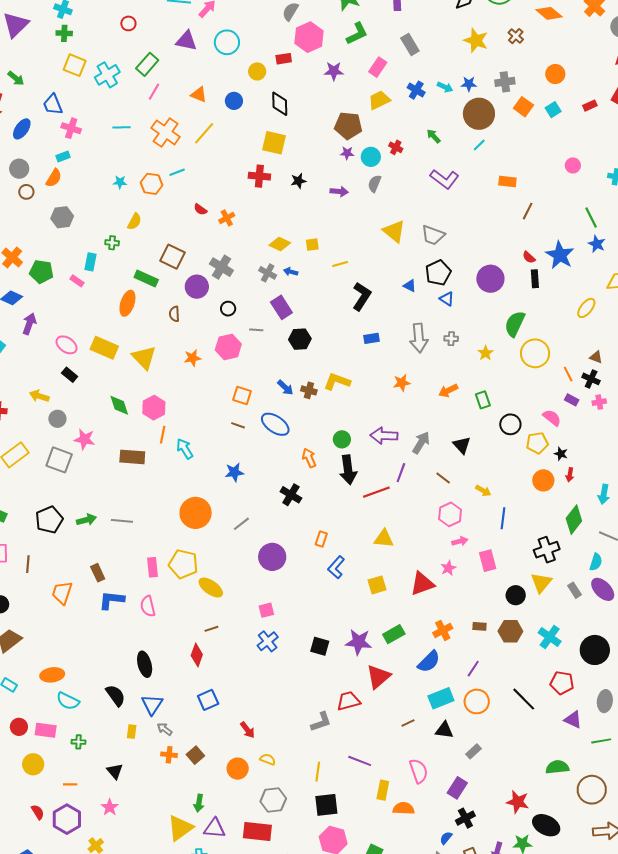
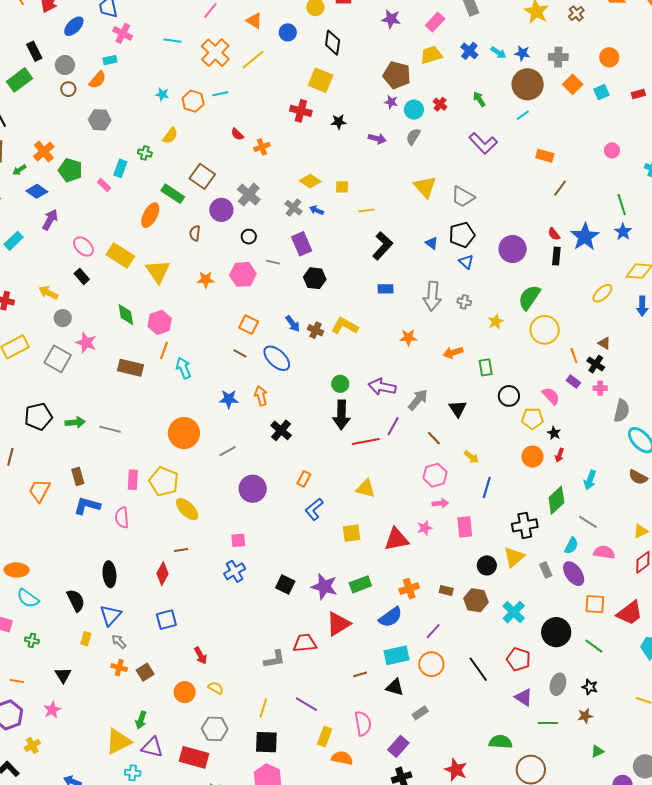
orange arrow: (309, 458) -> (261, 396), moved

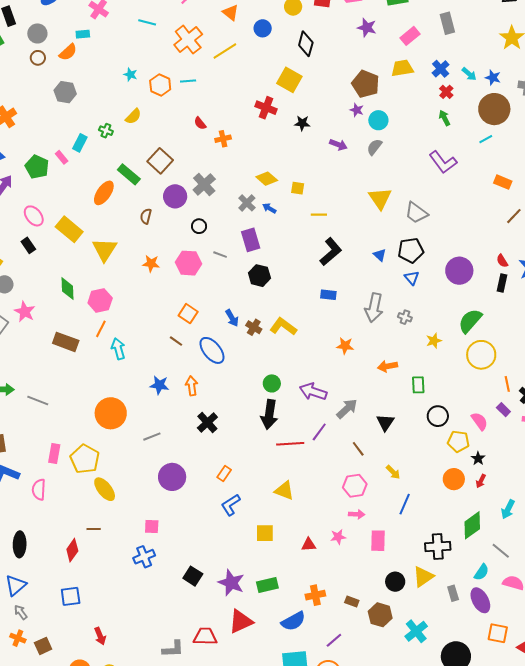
red cross: (440, 104) -> (446, 92), moved
green pentagon: (70, 170) -> (37, 167), moved
red triangle: (396, 539) -> (309, 545), size x0.6

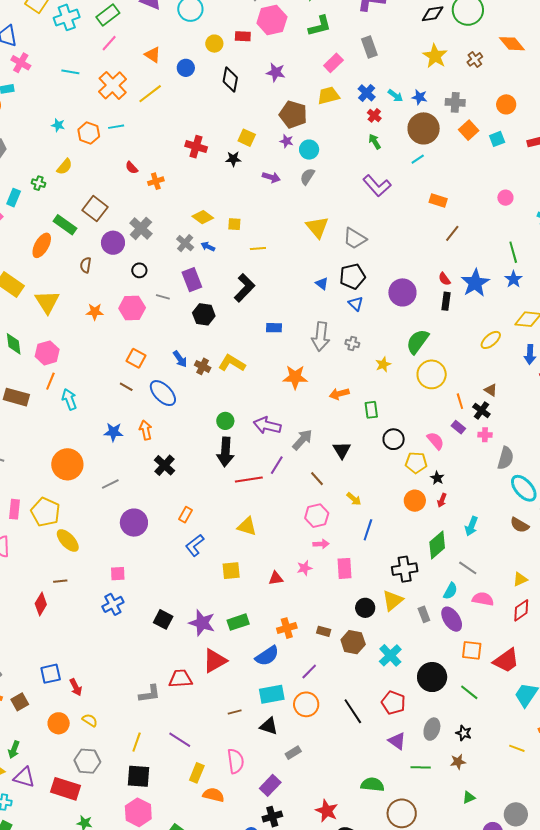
purple star: (367, 28) -> (276, 72), moved
yellow square: (289, 80) -> (247, 138), moved, size x0.7
black L-shape: (331, 252) -> (244, 288), moved
orange star: (345, 346) -> (295, 377), size x1.4
blue square: (71, 596) -> (51, 674), moved

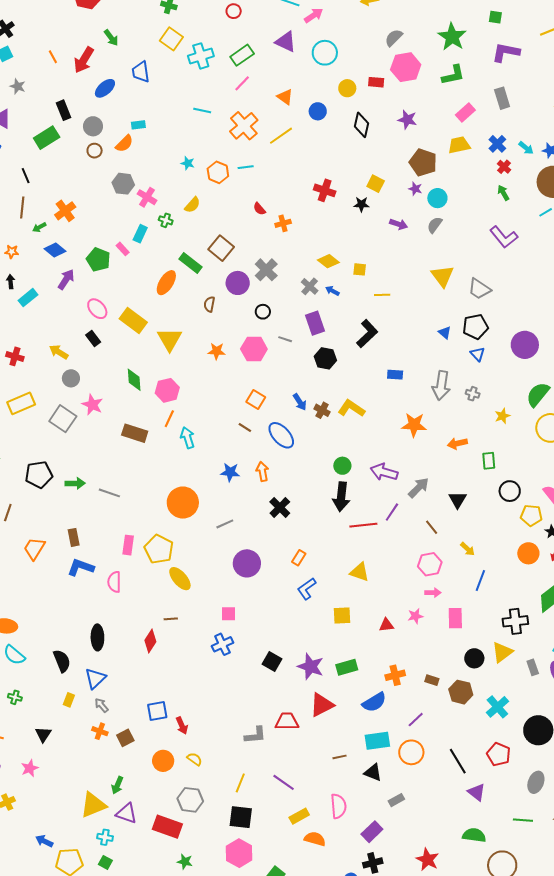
pink cross: (21, 63) -> (147, 197), moved
purple triangle: (397, 741) -> (477, 792), moved
yellow rectangle: (197, 773) -> (299, 816), turned 36

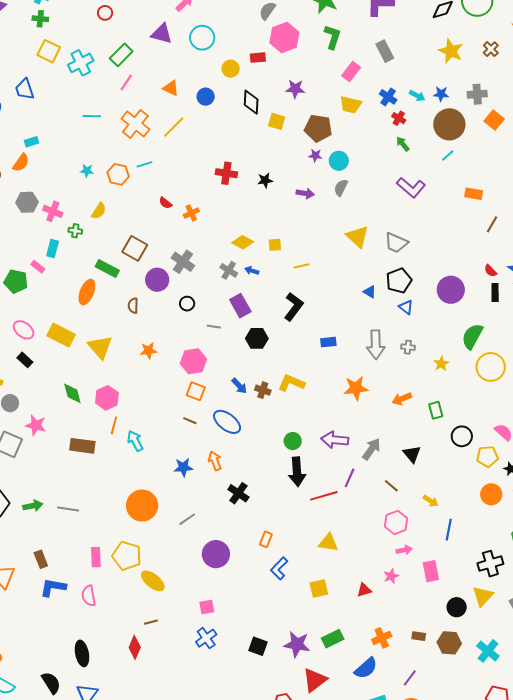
green L-shape: (453, 75) -> (332, 37), turned -50
yellow trapezoid: (459, 145) -> (351, 105), turned -145
yellow square: (376, 184) -> (277, 121), moved
pink hexagon: (254, 349) -> (193, 361), moved

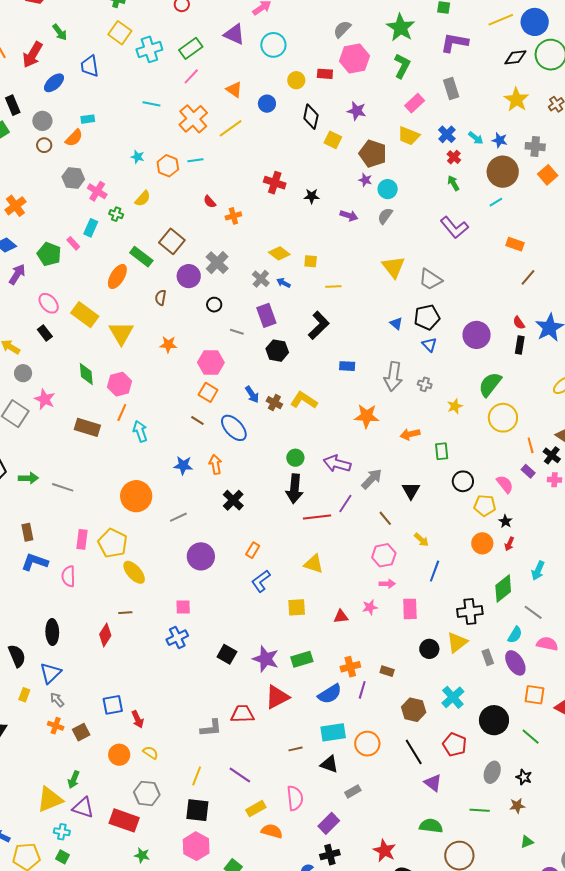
brown hexagon: (449, 643) -> (414, 710), moved
purple line: (410, 678) -> (362, 690), moved, turned -30

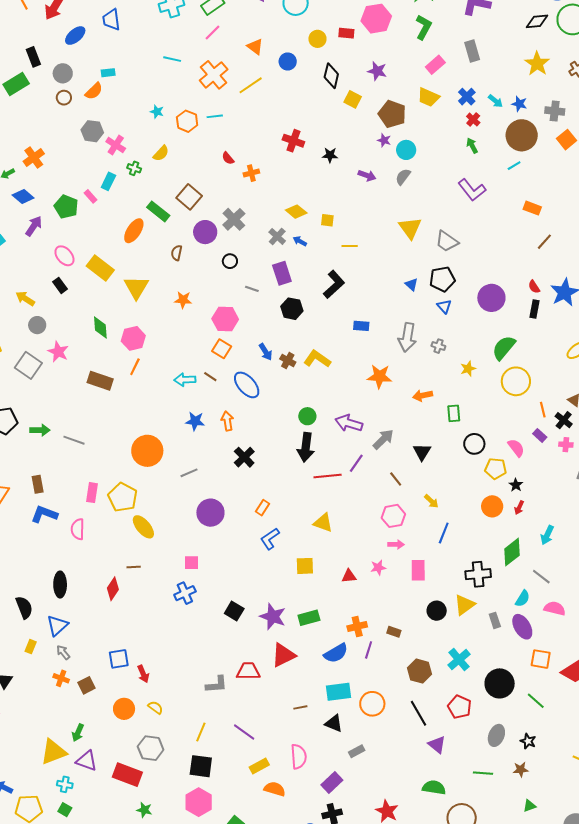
cyan arrow: (140, 431) -> (185, 380), moved, turned -75

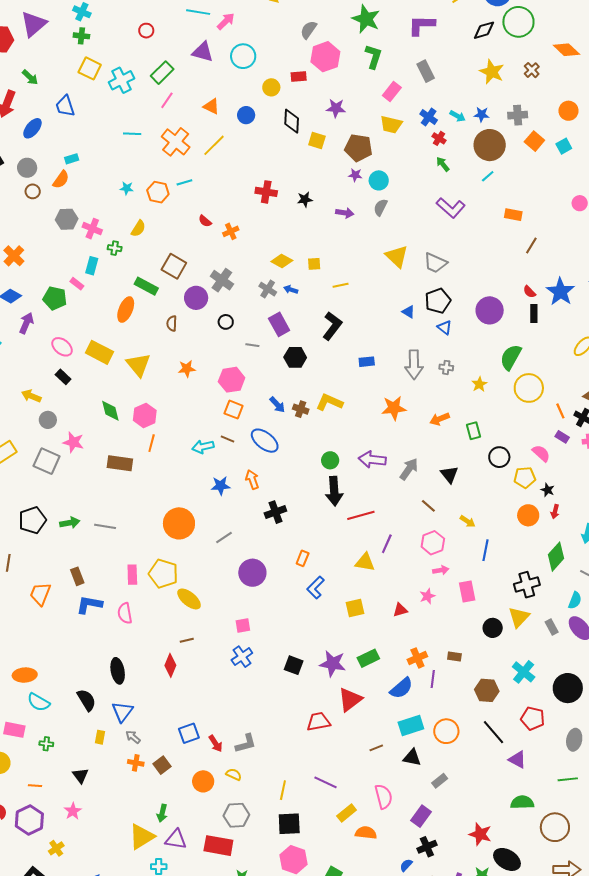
black cross: (244, 457) -> (275, 512), turned 35
purple line: (356, 463) -> (387, 544), moved
gray L-shape: (216, 684) -> (246, 744), moved

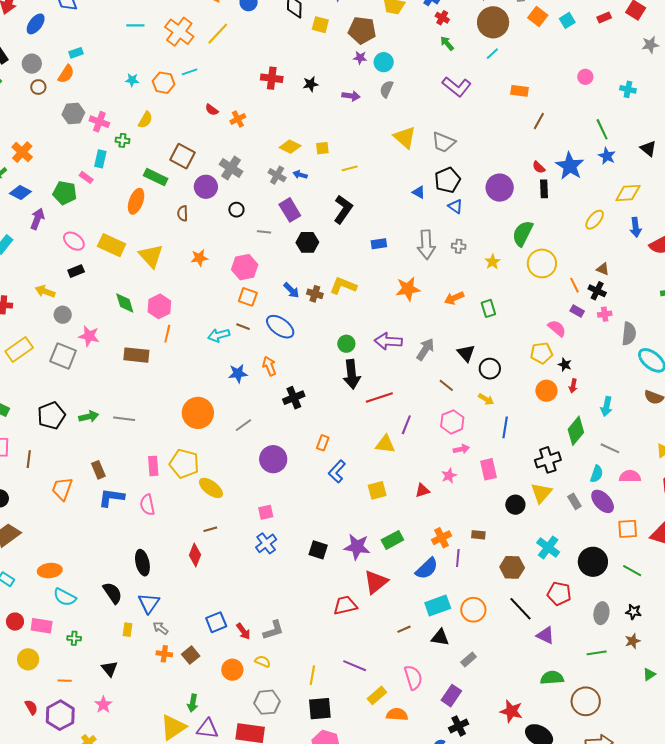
black rectangle: (63, 377) -> (76, 271), turned -63
black circle: (499, 457) -> (490, 369), moved

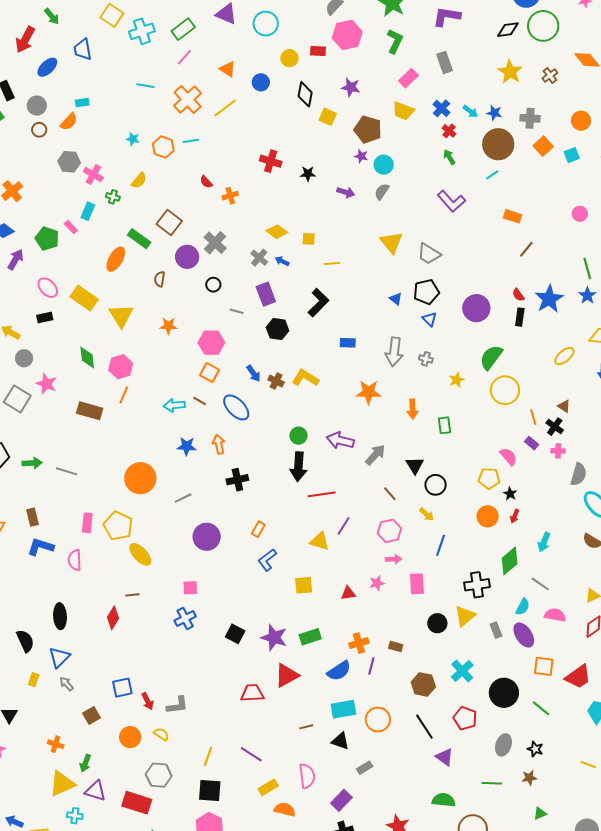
orange arrow: (454, 298) -> (412, 409), turned -78
orange cross: (164, 654) -> (56, 744), moved

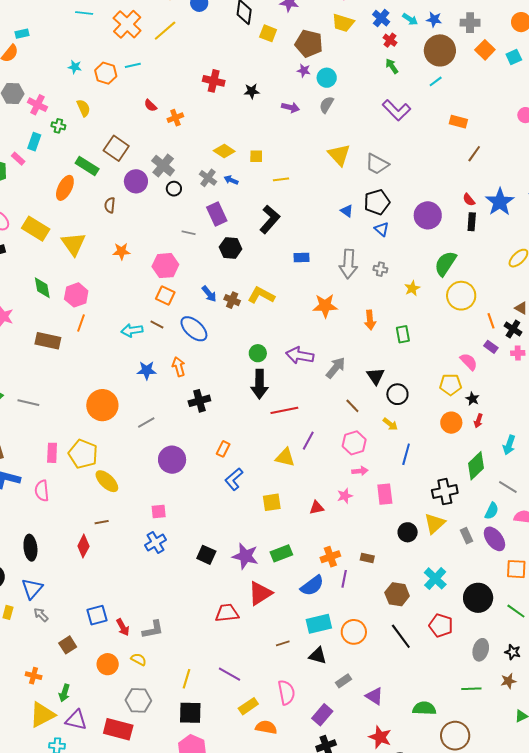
yellow semicircle: (139, 180) -> (83, 108), turned -60
black circle: (213, 285) -> (174, 189), moved
purple triangle: (445, 757) -> (374, 696), moved

